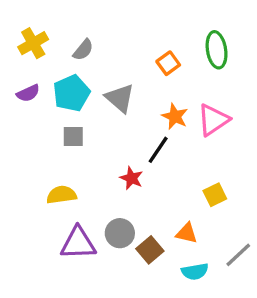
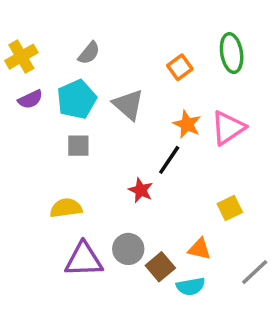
yellow cross: (33, 43) -> (21, 57), moved
cyan semicircle: (195, 272) -> (191, 286), moved

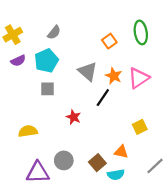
gray triangle: (128, 105) -> (88, 72), moved
red star: (141, 190) -> (74, 117), moved
yellow semicircle: (66, 208) -> (28, 131), moved
gray circle: (128, 249) -> (64, 160), moved
purple triangle: (84, 260) -> (38, 172), moved

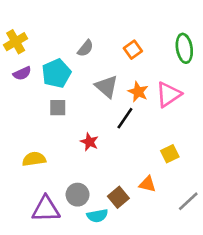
gray semicircle: (54, 32) -> (85, 48), moved
green ellipse: (141, 32) -> (184, 48), moved
cyan semicircle: (116, 175) -> (97, 216), moved

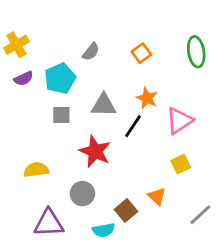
gray triangle: (107, 87) -> (104, 105), moved, turned -40
pink triangle: (168, 94) -> (179, 121), moved
red star: (89, 142) -> (95, 151), size x1.6
orange triangle: (147, 184) -> (157, 196), turned 30
gray circle: (78, 195) -> (82, 194), moved

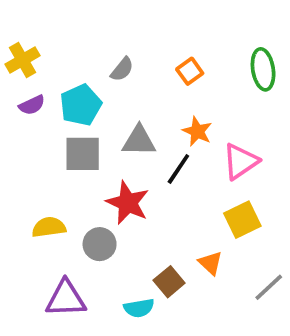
gray square: (61, 115) -> (83, 154), size x1.5
yellow square: (181, 164) -> (242, 220), size x1.4
gray circle: (82, 194) -> (100, 244), moved

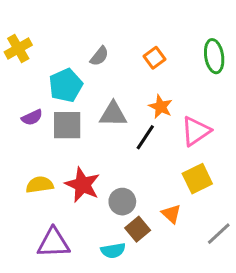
purple semicircle: (32, 105) -> (32, 117), moved
red star: (128, 203) -> (83, 185), moved
gray circle: (100, 244) -> (122, 202), moved

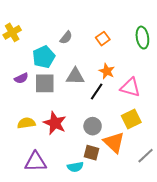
pink triangle: (196, 131) -> (130, 87), turned 50
gray circle: (122, 202) -> (93, 126), moved
orange triangle: (171, 214) -> (114, 142), size x1.6
brown square: (138, 229) -> (92, 153), turned -35

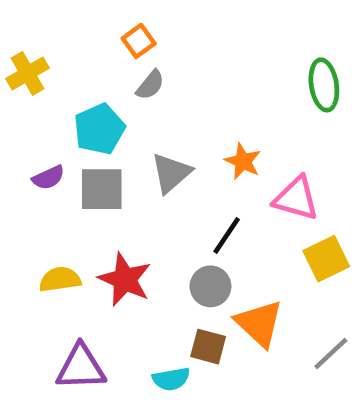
orange square: (103, 39) -> (139, 41), moved
gray triangle: (75, 76) -> (171, 173), turned -42
black line: (97, 92) -> (227, 235), moved
yellow square: (131, 119) -> (326, 259), moved

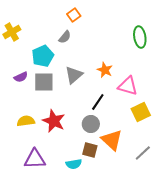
orange square: (139, 41) -> (74, 15), moved

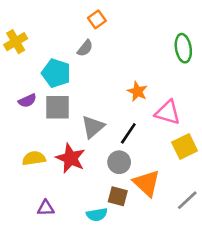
cyan pentagon: (43, 56) -> (56, 73), turned -30
gray triangle: (74, 75) -> (93, 127), moved
purple triangle: (35, 159) -> (46, 208), size x0.6

